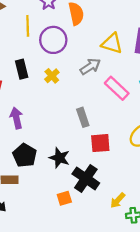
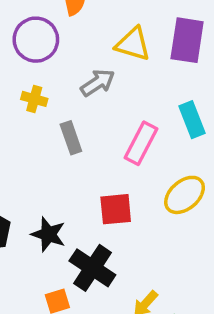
yellow cross: (52, 76) -> (34, 99), turned -32
pink rectangle: (117, 88) -> (141, 143), moved, turned 75
gray rectangle: (83, 117) -> (71, 138), moved

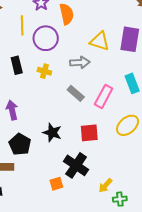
gray arrow: (98, 83) -> (80, 63), turned 30
gray rectangle: (71, 138) -> (76, 93), moved, turned -30
black star: (48, 234) -> (52, 133), moved

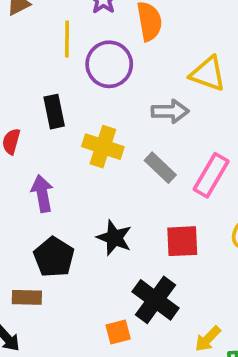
yellow cross: (44, 71) -> (103, 147), moved, size x1.5

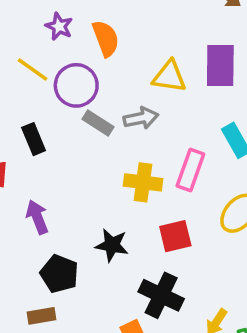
yellow line: (67, 39) -> (33, 69), turned -44
yellow cross: (103, 147) -> (143, 182), moved
gray rectangle: (160, 168) -> (98, 123), moved

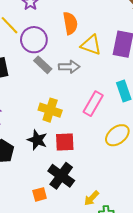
orange semicircle: (106, 38) -> (70, 23), moved
yellow cross: (143, 182) -> (50, 110), moved
red square: (175, 236) -> (65, 142), moved

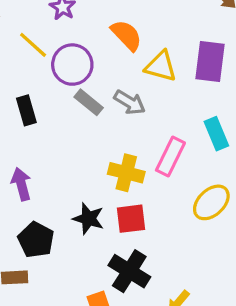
orange semicircle: (70, 23) -> (126, 35), turned -30
gray arrow: (69, 67) -> (130, 102), turned 36
yellow cross: (50, 110) -> (126, 173), moved

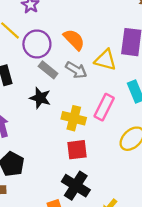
orange semicircle: (126, 35) -> (74, 40), moved
yellow triangle: (161, 66) -> (105, 60), moved
black star: (88, 219) -> (40, 98), moved

